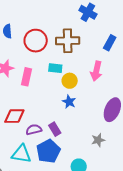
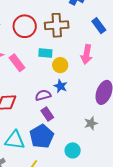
blue rectangle: (110, 43) -> (99, 26), turned -63
pink rectangle: (26, 77) -> (17, 63), turned -48
purple semicircle: (34, 130) -> (43, 95), moved

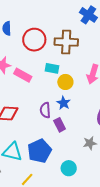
pink rectangle: (17, 63) -> (23, 75), turned -30
purple semicircle: (43, 95) -> (45, 110), turned -84
purple rectangle: (47, 114) -> (60, 125), moved

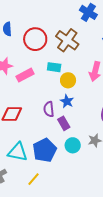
brown cross: (66, 42) -> (67, 40), turned 35
pink rectangle: (23, 75) -> (25, 75), turned -54
cyan circle: (69, 168) -> (73, 145), moved

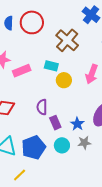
red circle: (35, 39) -> (32, 22), moved
blue star: (67, 101) -> (77, 124), moved

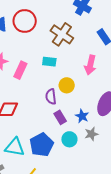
pink rectangle: (22, 71) -> (20, 70), turned -36
yellow circle: (64, 80) -> (67, 85), moved
purple semicircle: (42, 107) -> (51, 97), moved

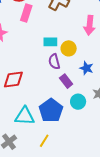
cyan rectangle: (49, 62) -> (50, 42), moved
pink rectangle: (20, 70) -> (26, 13), moved
blue star: (82, 116) -> (86, 68), moved

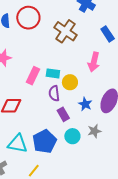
pink rectangle: (26, 13) -> (33, 76), moved

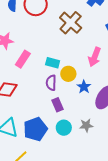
pink rectangle: (33, 76) -> (23, 59), moved
blue star: (85, 104) -> (84, 87), moved

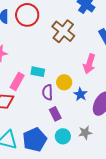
pink rectangle: (23, 59) -> (17, 81), moved
cyan rectangle: (53, 63) -> (38, 72), moved

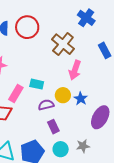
pink arrow: (89, 64) -> (75, 70), moved
purple semicircle: (48, 92) -> (46, 105), turned 77
blue star: (80, 94) -> (81, 99), moved

